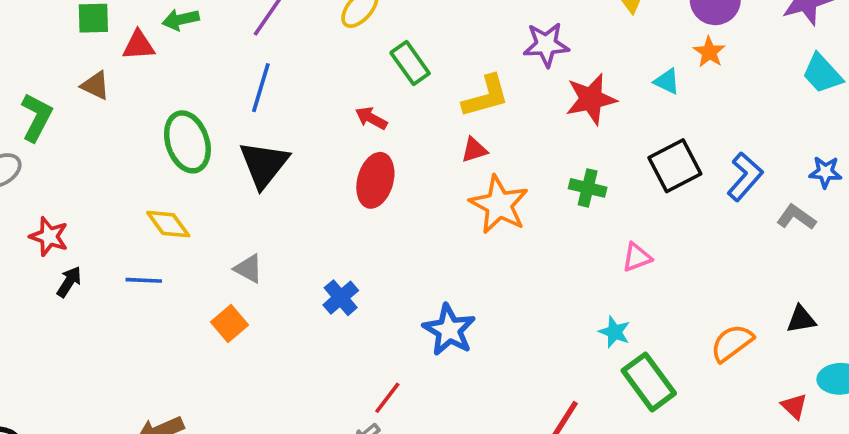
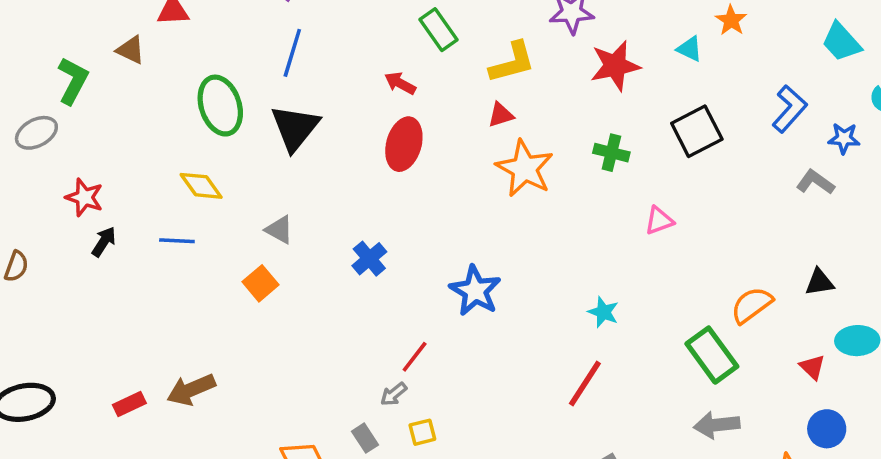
blue L-shape: (745, 177) -> (790, 109), moved
cyan star: (615, 332) -> (603, 312), moved
green rectangle: (649, 382) -> (712, 355), moved

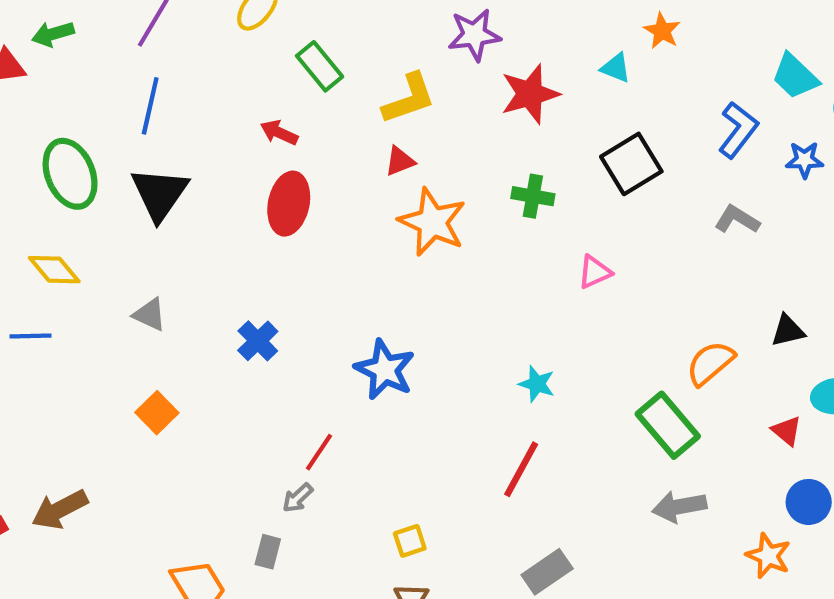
cyan trapezoid: (841, 42) -> (795, 76), moved
gray L-shape: (815, 182) -> (737, 219), moved
orange square: (261, 283) -> (157, 413), moved
yellow square: (422, 432) -> (410, 541), moved
gray rectangle: (365, 438) -> (268, 552), turned 52

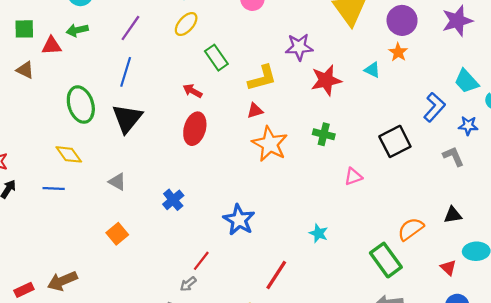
black square: (631, 164) -> (395, 141), moved
gray L-shape: (737, 219) -> (453, 156), moved, turned 30
red line: (521, 469) -> (276, 275), moved

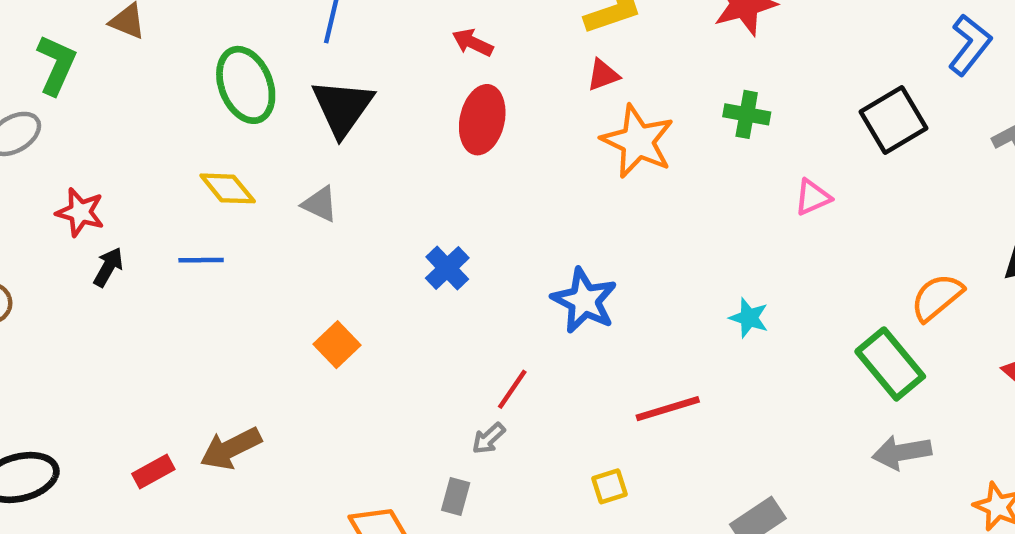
gray triangle: (117, 182) -> (320, 204), moved
red line: (276, 275) -> (668, 409), turned 44

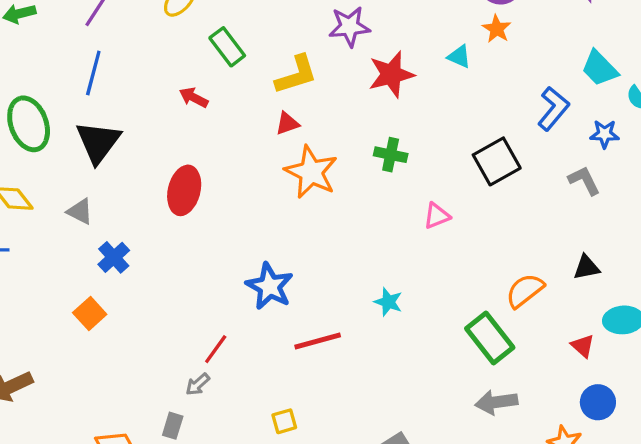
red ellipse: (482, 120) -> (184, 190), moved
blue cross: (447, 268) -> (114, 257), moved
red line: (668, 409) -> (318, 341), moved

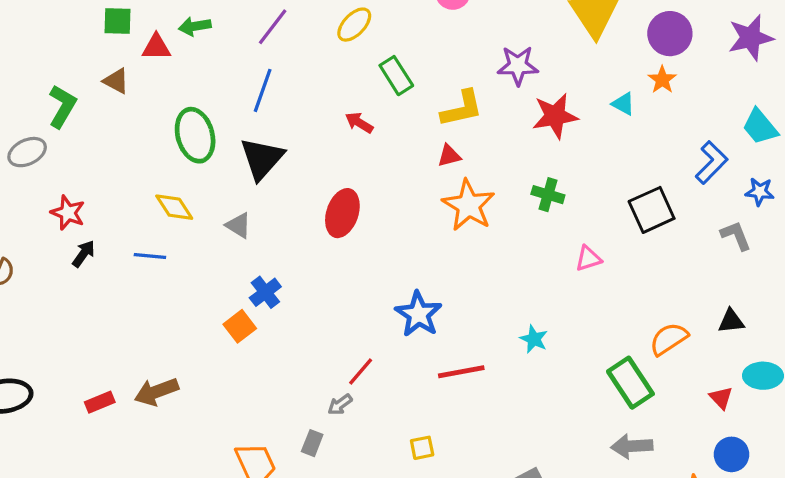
blue cross: (114, 257) -> (265, 292), moved

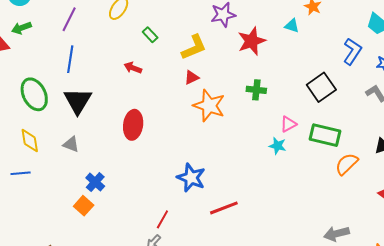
green rectangle: (396, 76) -> (150, 35), size x0.7
yellow diamond: (174, 207) -> (30, 141), turned 35
cyan star: (534, 339) -> (277, 146), moved
green rectangle: (630, 383) -> (325, 135), moved, turned -32

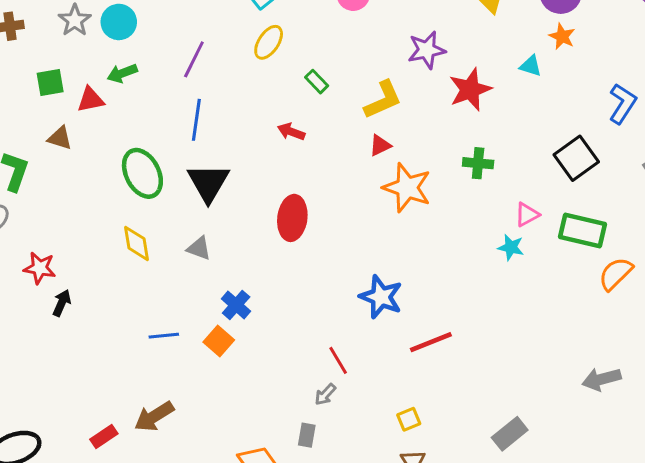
blue line: (21, 173) -> (164, 336), moved
red line: (162, 219) -> (338, 360), turned -60

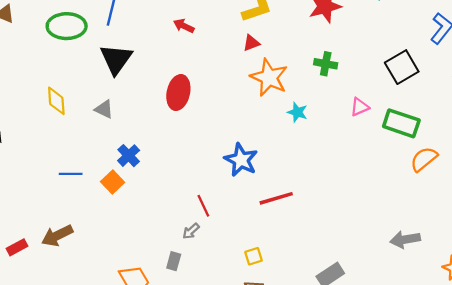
green ellipse: (142, 173) -> (67, 26), moved, turned -69
cyan star: (511, 247) -> (297, 112), moved

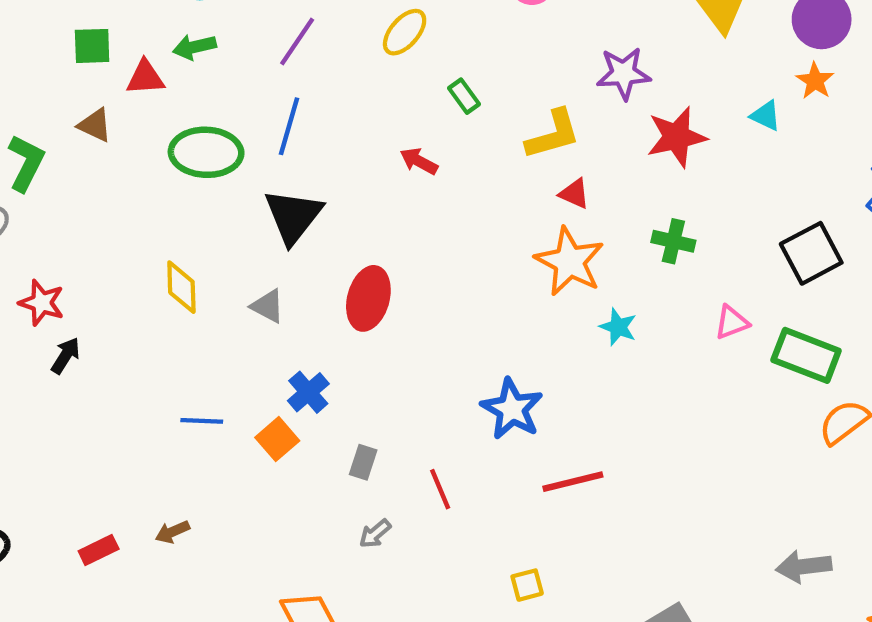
red triangle: (251, 43) -> (574, 194), moved, turned 42
red ellipse: (178, 92) -> (368, 298), moved
gray arrow: (191, 231) -> (375, 534), moved
brown arrow: (57, 236) -> (172, 532), size x0.6
gray rectangle: (174, 261) -> (363, 462), moved

